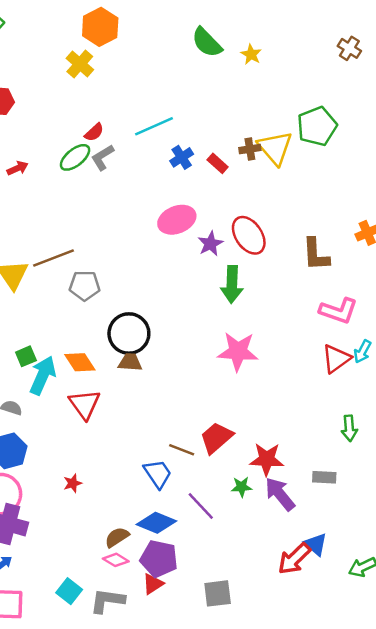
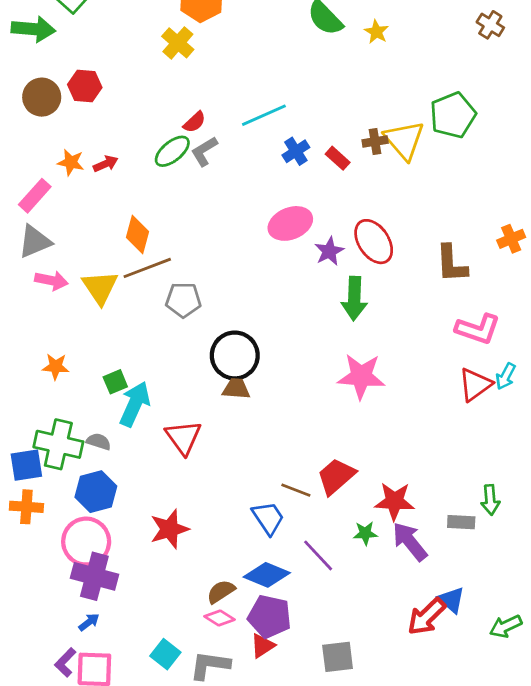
orange diamond: (80, 362) -> (138, 235), moved, turned 48
green arrow: (349, 428) -> (490, 500), moved
red star: (73, 483) -> (169, 529), size x1.8

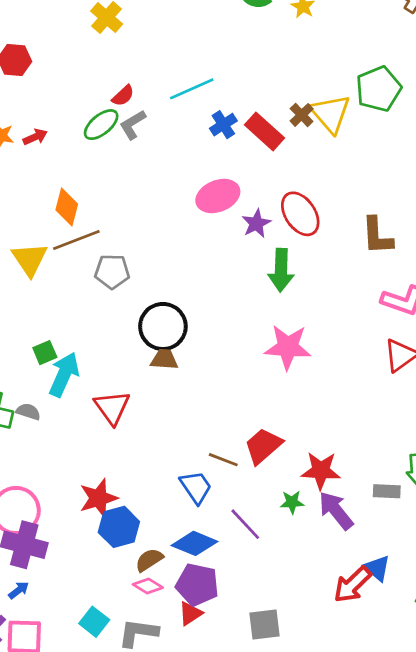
brown cross: (375, 142) -> (302, 115), turned -35
red rectangle: (338, 158) -> (265, 131), size x1.6
blue hexagon: (96, 492) -> (119, 527), moved

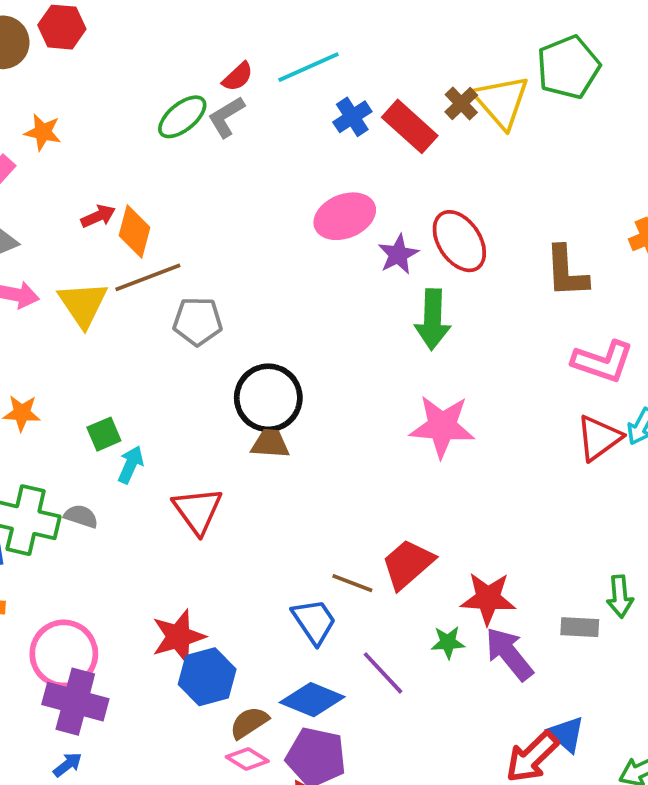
red semicircle: (123, 96) -> (238, 77), moved
red arrow: (35, 137) -> (98, 216), moved
cyan arrow: (64, 375) -> (131, 465), size x0.6

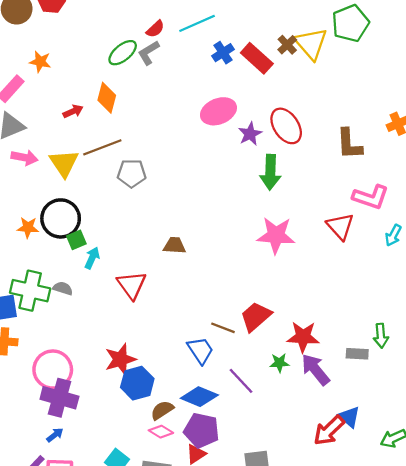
orange diamond: (135, 232) -> (107, 98), moved
black circle: (268, 398) -> (61, 218), moved
red triangle: (599, 438) -> (340, 226), moved, turned -36

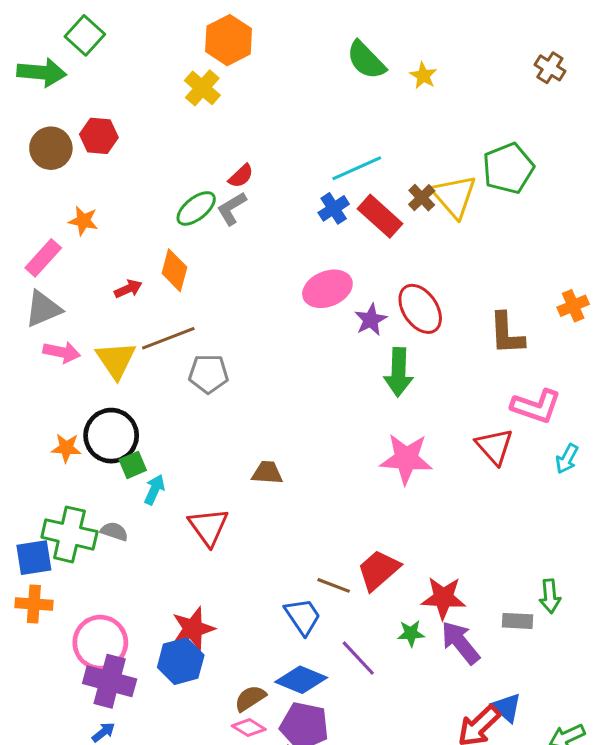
cyan line: (197, 23) -> (357, 168), moved
blue hexagon: (137, 383) -> (181, 661), moved

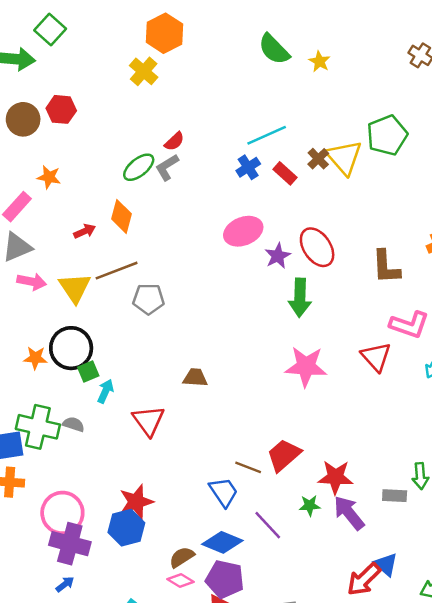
red rectangle: (380, 216) -> (285, 173), size x0.7

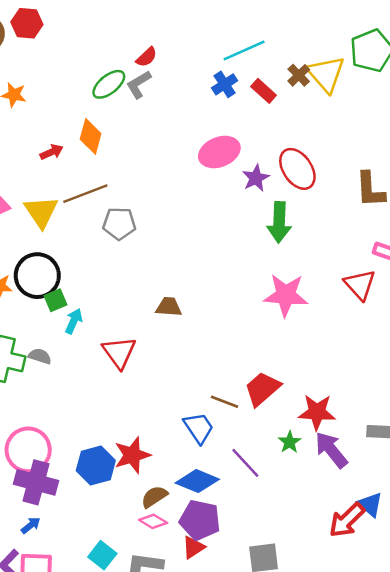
red star: (136, 502) -> (132, 455), moved
green star: (310, 505) -> (290, 442), turned -30

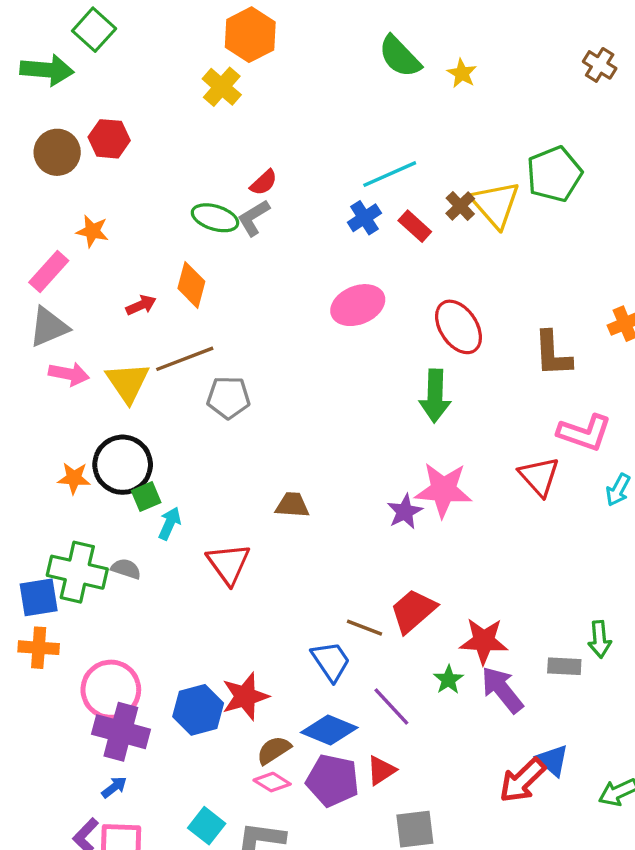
green ellipse: (109, 84) -> (215, 218), turned 56
purple star: (256, 178) -> (405, 512), moved
red triangle: (193, 547) -> (381, 770), moved

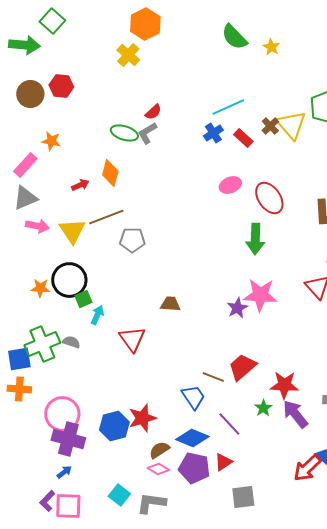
pink ellipse: (358, 305) -> (230, 185), moved, size x0.7
green cross: (77, 572) -> (42, 344), turned -36

